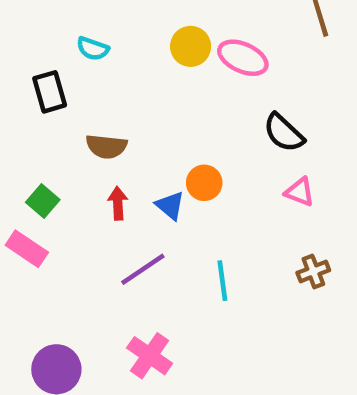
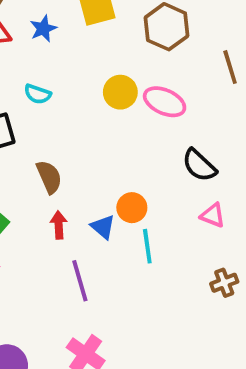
brown semicircle: (106, 146) -> (49, 177), turned -120
purple line: (143, 269) -> (80, 281), turned -72
cyan line: (222, 281) -> (147, 246), moved

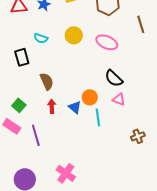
yellow circle: (120, 92) -> (74, 35), moved
black semicircle: (199, 165) -> (114, 78), moved
pink triangle: (213, 215) -> (119, 99), moved
purple line: (80, 281) -> (36, 135), moved

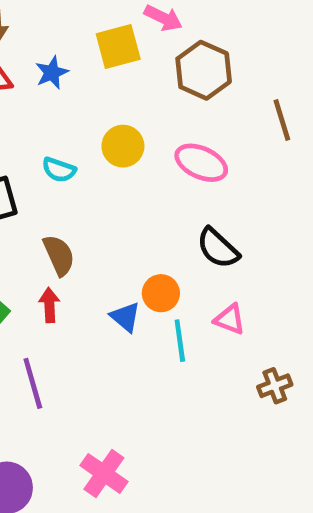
cyan semicircle: (41, 38) -> (59, 170), moved
pink triangle: (119, 99) -> (230, 319), moved
red arrow: (52, 106) -> (49, 305), moved

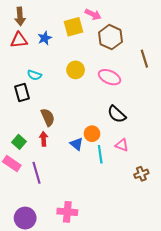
cyan semicircle: (59, 170) -> (34, 75), moved
pink cross: (104, 473) -> (67, 212), turned -30

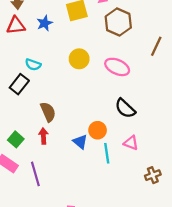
brown line: (144, 59) -> (156, 46), turned 42
black rectangle: (22, 93) -> (19, 84), turned 54

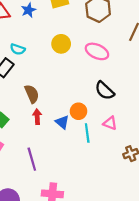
red arrow: (43, 136) -> (37, 117), moved
purple line: (35, 174) -> (32, 159), moved

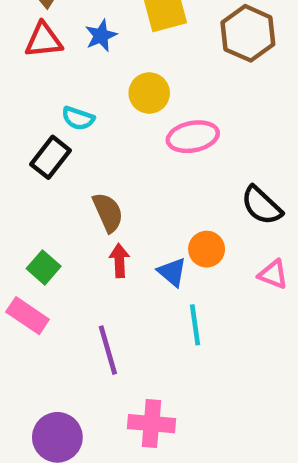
yellow circle: (61, 44) -> (149, 93), moved
pink ellipse: (97, 51) -> (193, 137), moved, turned -35
cyan line: (87, 133) -> (195, 325), moved

